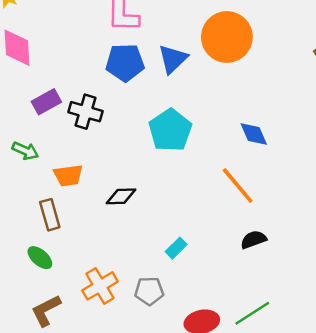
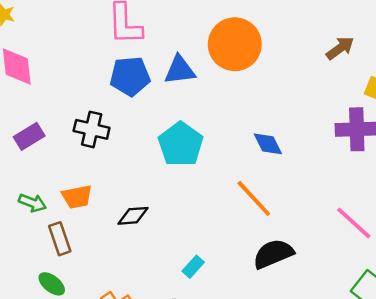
blue triangle: (173, 59) -> (180, 70), turned 40
purple rectangle: (46, 102) -> (29, 136), moved
green arrow: (25, 151) -> (32, 203), moved
black semicircle: (254, 240) -> (273, 254), size x1.5

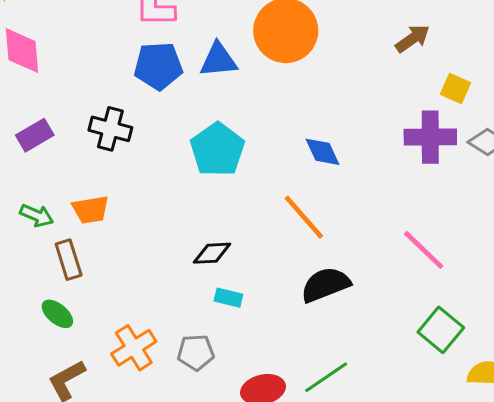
black diamond: (133, 216) -> (212, 253), moved
cyan rectangle: (193, 267) -> (228, 298), turned 60

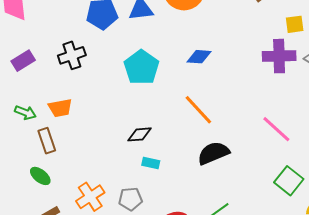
yellow square: (455, 89) -> (295, 24), turned -30
black cross: (110, 129) -> (72, 55), turned -32
blue diamond: (322, 152) -> (199, 57), moved, turned -60

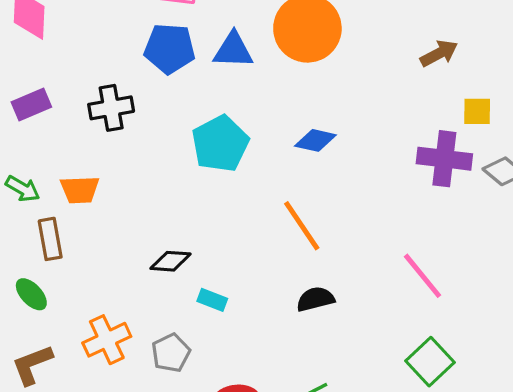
black diamond: (139, 134) -> (171, 261), moved
black semicircle: (213, 153) -> (315, 299), size x0.7
gray pentagon: (130, 199) -> (171, 353), turned -30

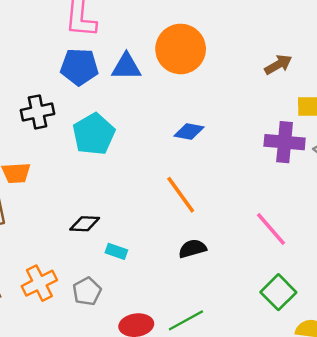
cyan pentagon: (220, 144) -> (94, 134), moved

